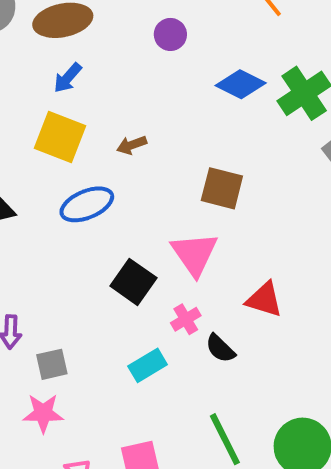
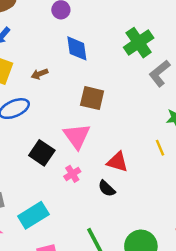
blue diamond: (241, 84) -> (77, 48), moved, turned 56
black semicircle: (220, 348) -> (107, 189), moved
cyan rectangle: (148, 365) -> (33, 215), moved, size x1.4

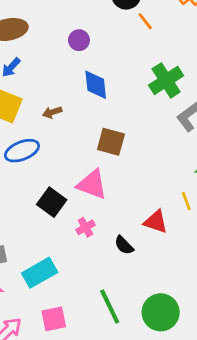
pink triangle: (77, 136) -> (92, 184), turned -36
red triangle: (117, 162) -> (156, 222), moved

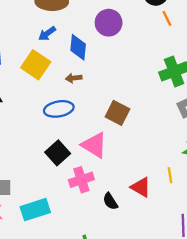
purple circle: (79, 40) -> (109, 23), size x1.5
blue diamond: (96, 85) -> (78, 47), moved
blue ellipse: (22, 151) -> (59, 109), moved
pink cross: (85, 227) -> (81, 180), size x1.5

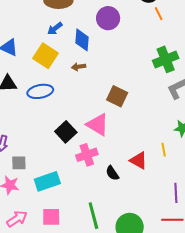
blue ellipse: (59, 109) -> (40, 91), moved

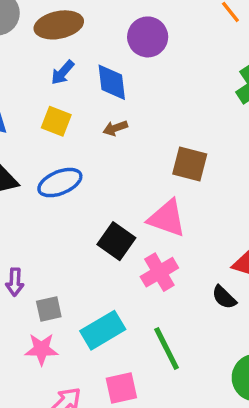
yellow square: (45, 56) -> (56, 121), size x0.7
black semicircle: (112, 173) -> (224, 297), moved
green line: (93, 216) -> (167, 349), moved

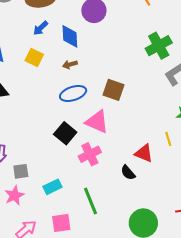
blue ellipse: (60, 183) -> (73, 93), moved
cyan rectangle: (103, 330) -> (53, 187), size x0.7
pink star: (41, 349) -> (14, 196), turned -30

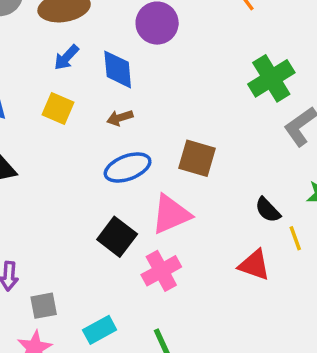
pink triangle: (97, 122) -> (171, 214), turned -45
black semicircle: (128, 173) -> (268, 210), moved

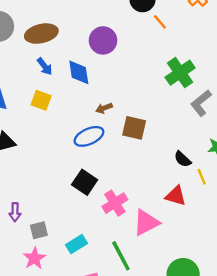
blue arrow: (66, 57) -> (45, 66), turned -78
brown arrow: (120, 118) -> (104, 108), moved
pink triangle: (171, 214) -> (146, 223), moved

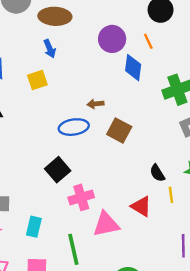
orange line: (160, 22) -> (148, 41), moved
blue diamond: (79, 72) -> (133, 68), moved
yellow square: (41, 100) -> (37, 80), turned 36
cyan rectangle: (77, 244) -> (34, 227), turned -60

